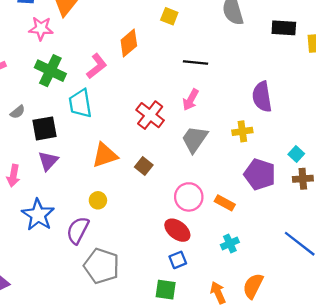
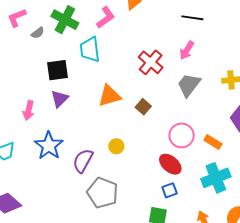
gray semicircle: (18, 112) -> (38, 33), moved
yellow circle: (98, 200) -> (116, 146), moved
cyan cross: (230, 243) -> (216, 178), size x1.8

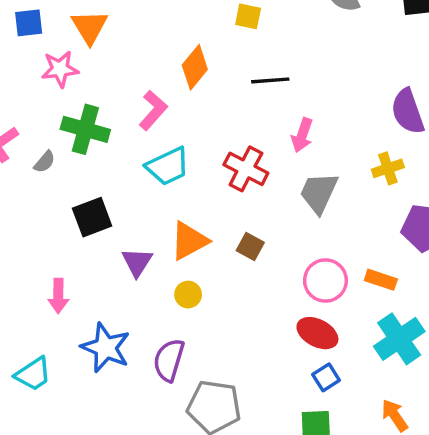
black line: (192, 18) -> (270, 80), moved
cyan trapezoid: (90, 50) -> (168, 166), moved, turned -96
purple triangle: (60, 99) -> (137, 262), moved
yellow circle: (116, 146) -> (188, 295), moved

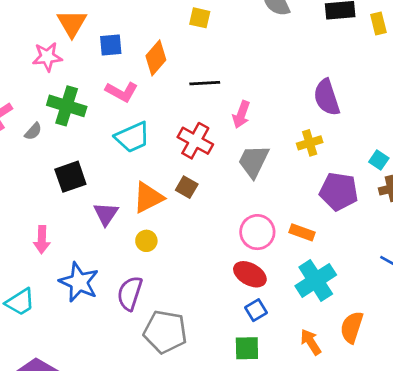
blue square: (29, 23) -> (111, 45), moved
black line: (270, 80) -> (205, 83), moved
pink L-shape: (153, 110) -> (122, 92), turned 76
brown square: (250, 246) -> (187, 187), moved

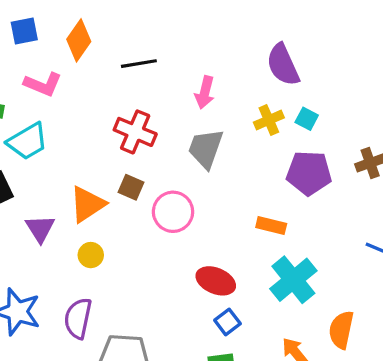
pink arrow: (241, 115) -> (205, 92), moved
cyan trapezoid: (132, 137) -> (27, 141), moved
cyan square: (379, 160) -> (307, 119), moved
pink circle: (257, 232) -> (173, 212), moved

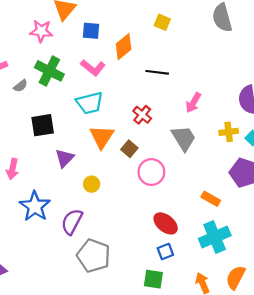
red cross: (135, 132) -> (142, 115), size x0.7
cyan trapezoid: (27, 141) -> (90, 103), moved
gray trapezoid: (206, 149) -> (184, 138), turned 112
orange triangle: (87, 204) -> (102, 137), moved, turned -40

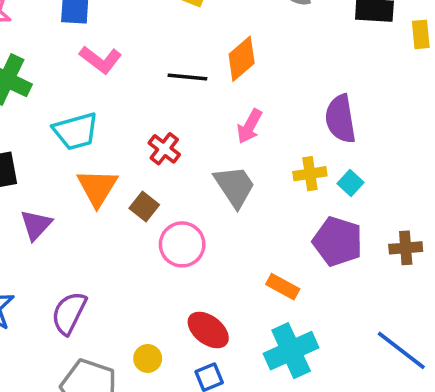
orange diamond: (124, 47) -> (242, 59), moved
pink L-shape: (93, 68) -> (101, 60), moved
yellow circle: (92, 184) -> (148, 358), moved
purple semicircle: (72, 222) -> (69, 313), moved

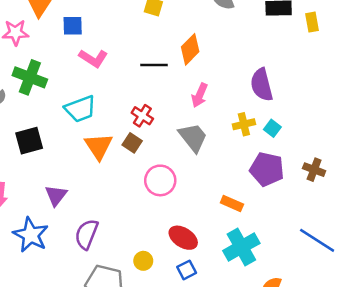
brown square: (144, 206) -> (132, 143), moved
purple triangle: (36, 225) -> (56, 195), moved
brown cross: (406, 248) -> (314, 170), turned 30

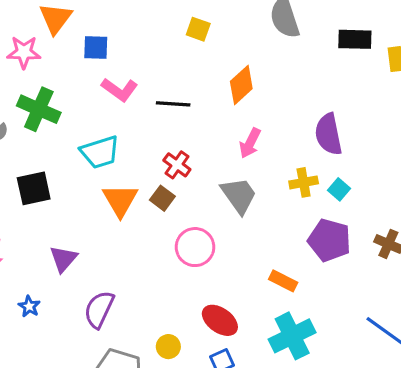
black line: (154, 65) -> (173, 104), moved
blue star: (31, 235) -> (29, 306), size x0.5

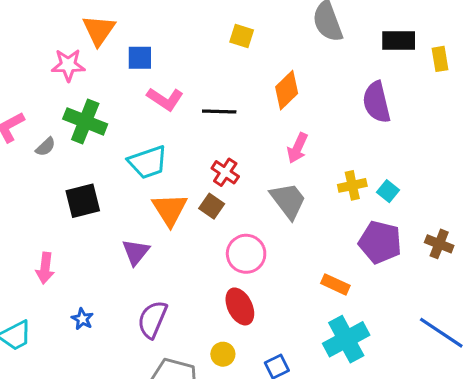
purple semicircle: (328, 134) -> (377, 102), moved
purple triangle: (63, 259) -> (136, 252), moved
red ellipse: (220, 320) -> (240, 306), moved, turned 30

